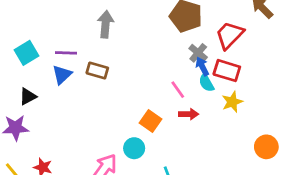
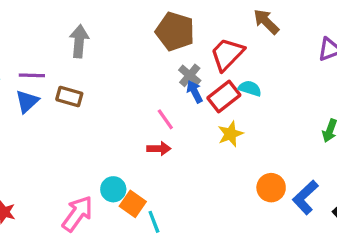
red rectangle: (227, 71) -> (224, 97), turned -55
cyan semicircle: (206, 83) -> (250, 88), moved, turned 138
red arrow: (189, 114) -> (159, 149), moved
orange square: (150, 121) -> (133, 204), moved

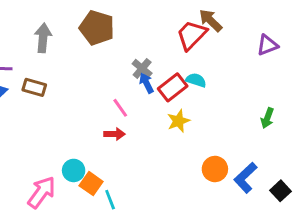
brown pentagon: (175, 31) -> (97, 28), moved
red trapezoid: (227, 54) -> (192, 35), moved

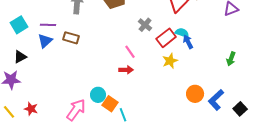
blue arrow: (146, 83) -> (188, 42), moved

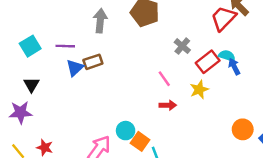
brown rectangle: (71, 38) -> (93, 62), turned -35
blue triangle: (45, 41) -> (75, 68), moved
black triangle: (20, 57) -> (31, 85), turned -32
yellow star: (170, 61) -> (199, 90), moved
red arrow: (126, 70) -> (168, 105), moved

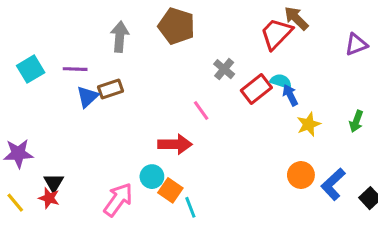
black triangle: (31, 85) -> (54, 183), moved
yellow star: (199, 90) -> (309, 124), moved
red arrow: (168, 105) -> (175, 144), moved, size x1.5

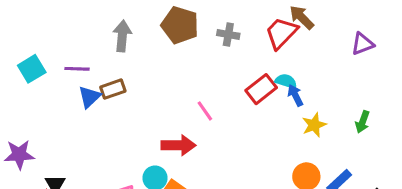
gray cross: (224, 69) -> (228, 34), moved, turned -30

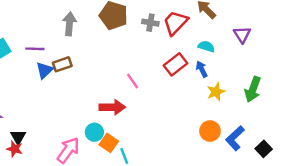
red trapezoid: (281, 33) -> (175, 23), moved
purple triangle: (363, 44) -> (242, 35), moved, turned -42
cyan semicircle: (286, 81) -> (206, 46), moved
green arrow: (363, 122) -> (253, 89), size x1.5

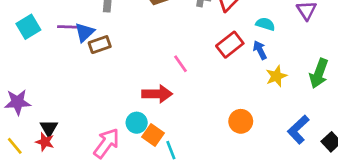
blue triangle: (44, 70) -> (85, 32), moved
orange circle: (210, 131) -> (241, 121), moved

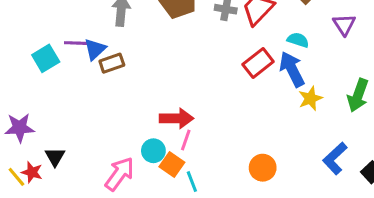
cyan square: (28, 27) -> (46, 58), moved
blue arrow: (260, 50) -> (292, 69), size x1.6
pink line: (180, 64) -> (186, 140), moved, turned 54
orange circle: (241, 121) -> (263, 168), moved
red star: (45, 142) -> (32, 172), moved

